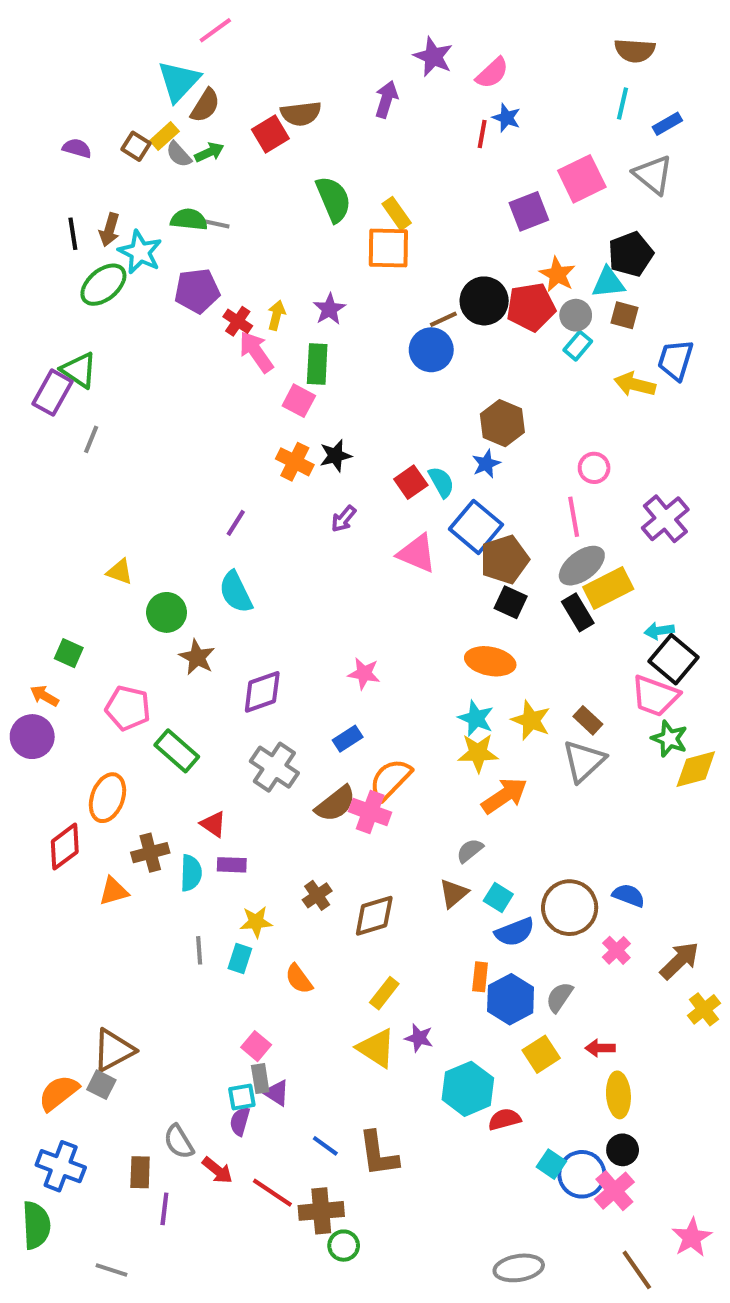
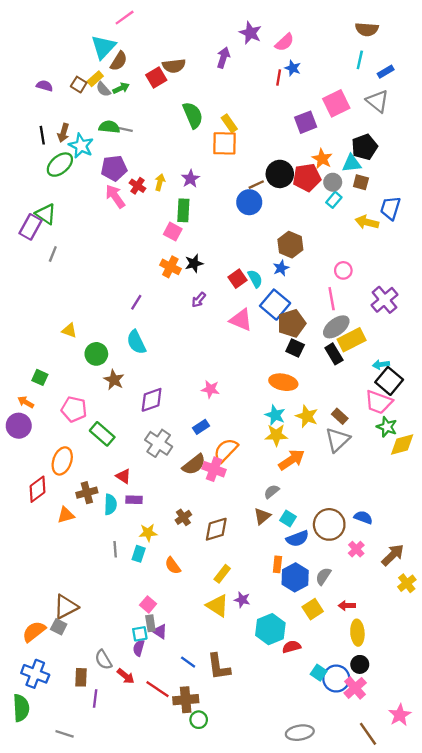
pink arrow: (256, 352) -> (115, 196), moved

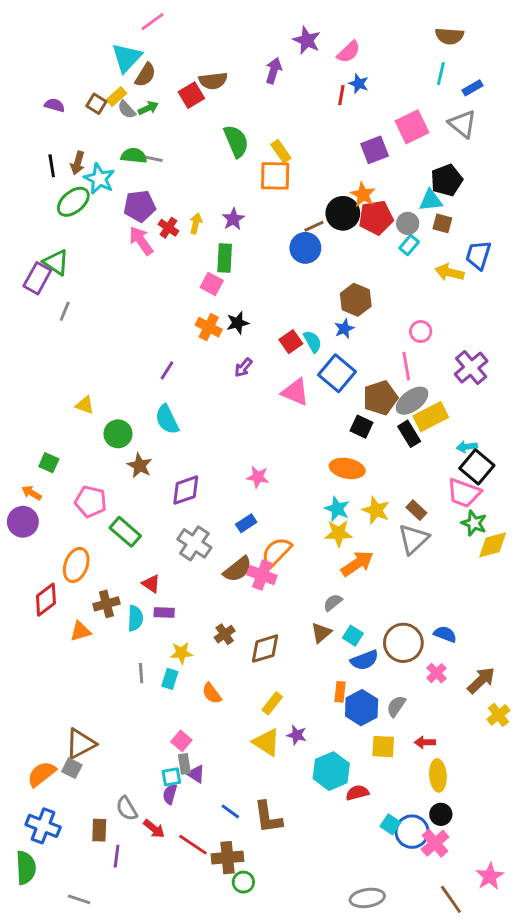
orange star: (322, 159) -> (363, 195), moved
brown pentagon: (292, 323) -> (380, 398), moved
yellow square: (313, 609) -> (383, 747), turned 36

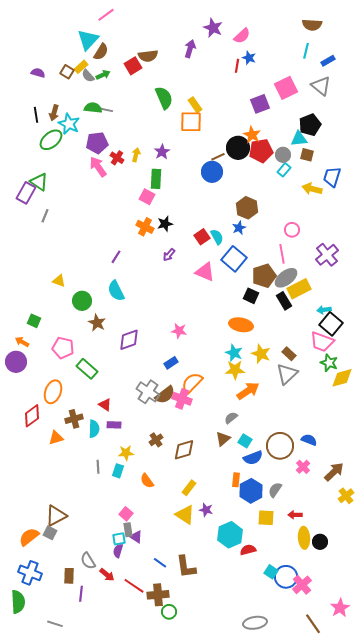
gray cross: (194, 543) -> (148, 392), moved
black circle: (441, 814) -> (320, 542), moved

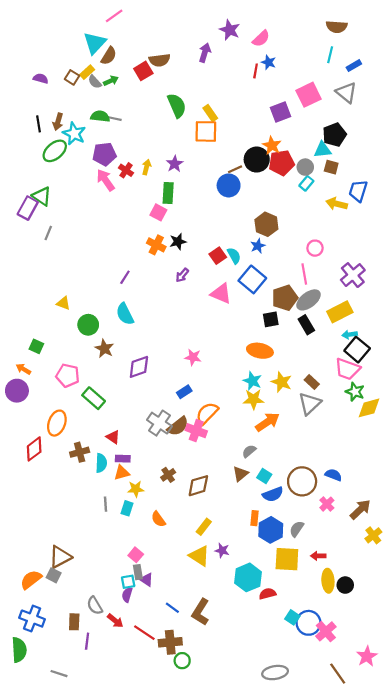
yellow rectangle: (299, 289) -> (340, 312), moved
black square: (251, 296) -> (271, 319), turned -35
orange triangle: (56, 438) -> (122, 473), moved
yellow square: (266, 518) -> (287, 559), size x1.4
brown L-shape: (186, 567) -> (201, 612), turned 40

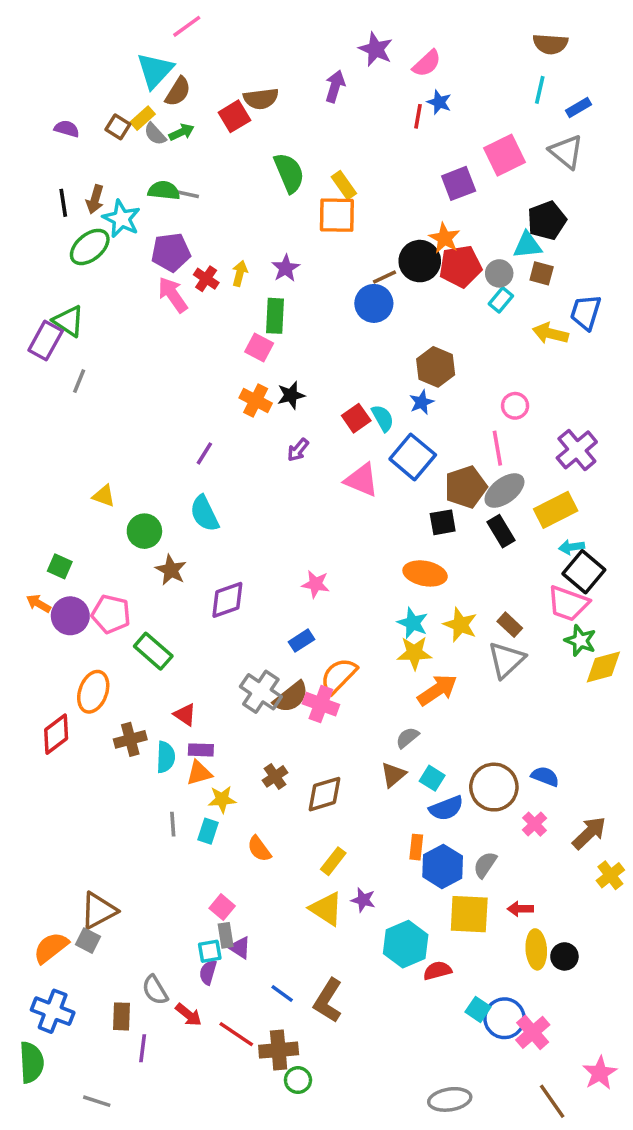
purple circle: (17, 391) -> (70, 616), moved

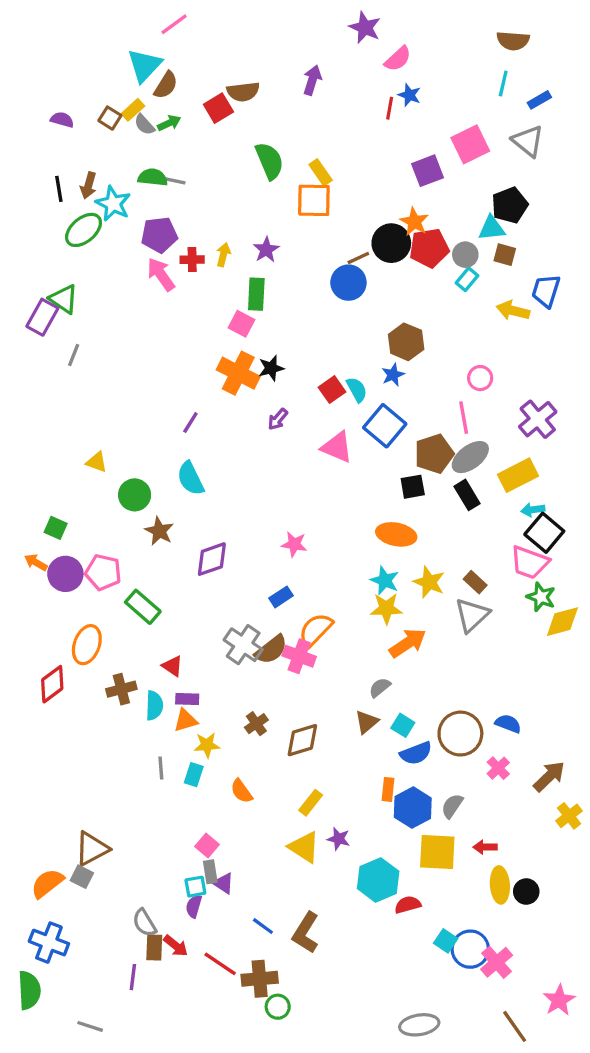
purple star: (376, 49) -> (365, 28), moved
red cross: (206, 279) -> (192, 260), turned -35
orange cross: (256, 401) -> (238, 373), size x1.4
brown rectangle: (121, 1016) -> (154, 947), moved

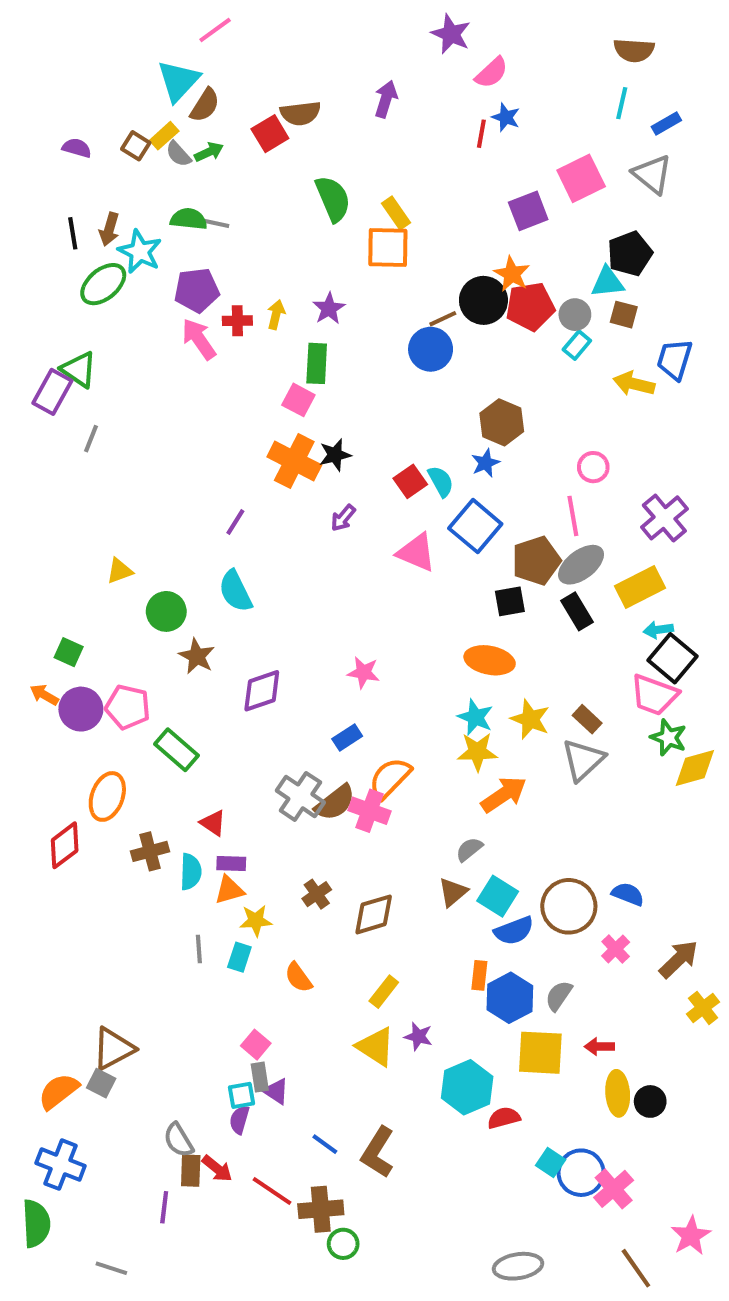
yellow triangle: (97, 462) -> (119, 571), turned -40
cyan square: (403, 725) -> (498, 896), size x1.4

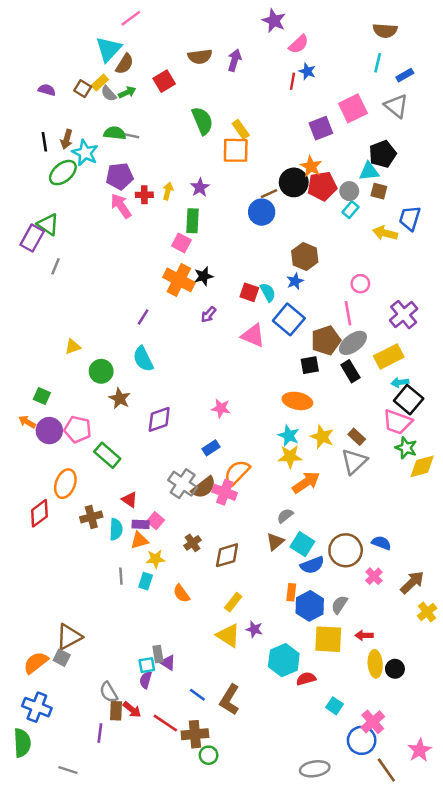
brown semicircle: (300, 113) -> (200, 57), moved
red square: (410, 481) -> (249, 292), turned -36
pink square: (256, 1045) -> (155, 521), moved
blue circle: (581, 1173) -> (362, 740), moved

